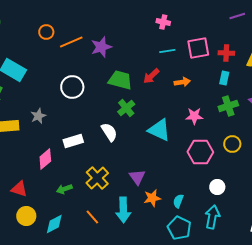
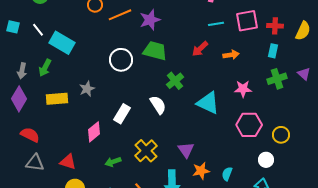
green trapezoid: (120, 80) -> (155, 51), moved
white rectangle: (73, 141) -> (122, 114), turned -42
yellow circle: (232, 144) -> (281, 135), moved

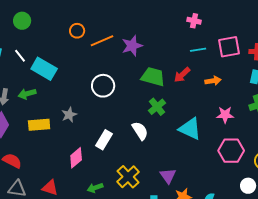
green trapezoid: (155, 51) -> (153, 77), moved
green arrow: (45, 68) -> (27, 94), turned 48

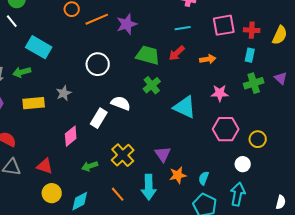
cyan line: (198, 50) -> (183, 28), moved
white line: (20, 56) -> (12, 21), moved
white semicircle: (140, 131) -> (121, 103), moved, turned -36

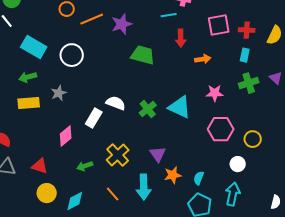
cyan line: (183, 28) -> (169, 15), moved
red arrow: (177, 53) -> (181, 38), moved, turned -48
white circle: (98, 64) -> (72, 55), moved
green arrow: (22, 72) -> (28, 77), moved
green cross: (152, 85) -> (148, 109), moved

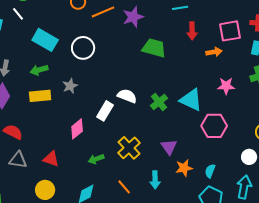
pink square: (219, 25) -> (230, 31), moved
pink hexagon: (221, 129) -> (214, 126), moved
cyan arrow: (144, 187) -> (155, 180), size x0.7
yellow circle: (47, 193) -> (45, 190), moved

